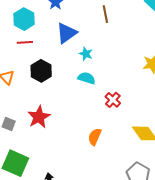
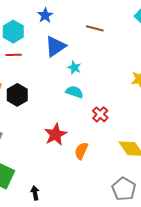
brown line: (105, 14) -> (95, 28), turned -66
black hexagon: (41, 71) -> (17, 95), moved
red star: (39, 117) -> (55, 134), moved

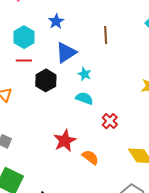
brown line: (95, 28) -> (106, 35), turned 72
black hexagon: (17, 95) -> (46, 80), moved
orange semicircle: (81, 151) -> (90, 157), turned 102

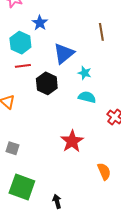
blue star: (56, 21) -> (40, 23), moved
orange semicircle: (90, 157) -> (104, 171), moved, turned 36

